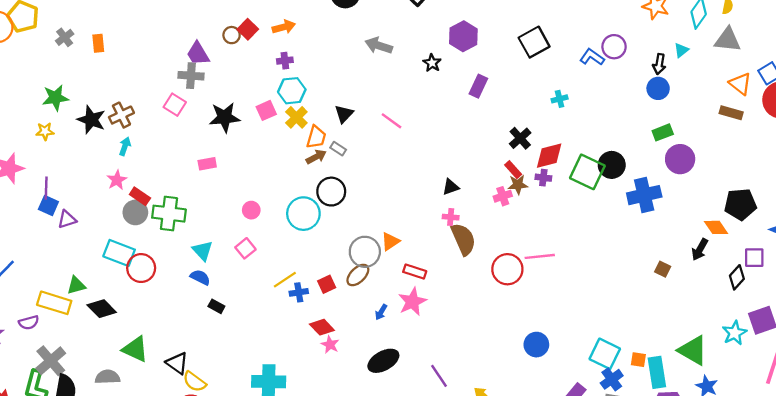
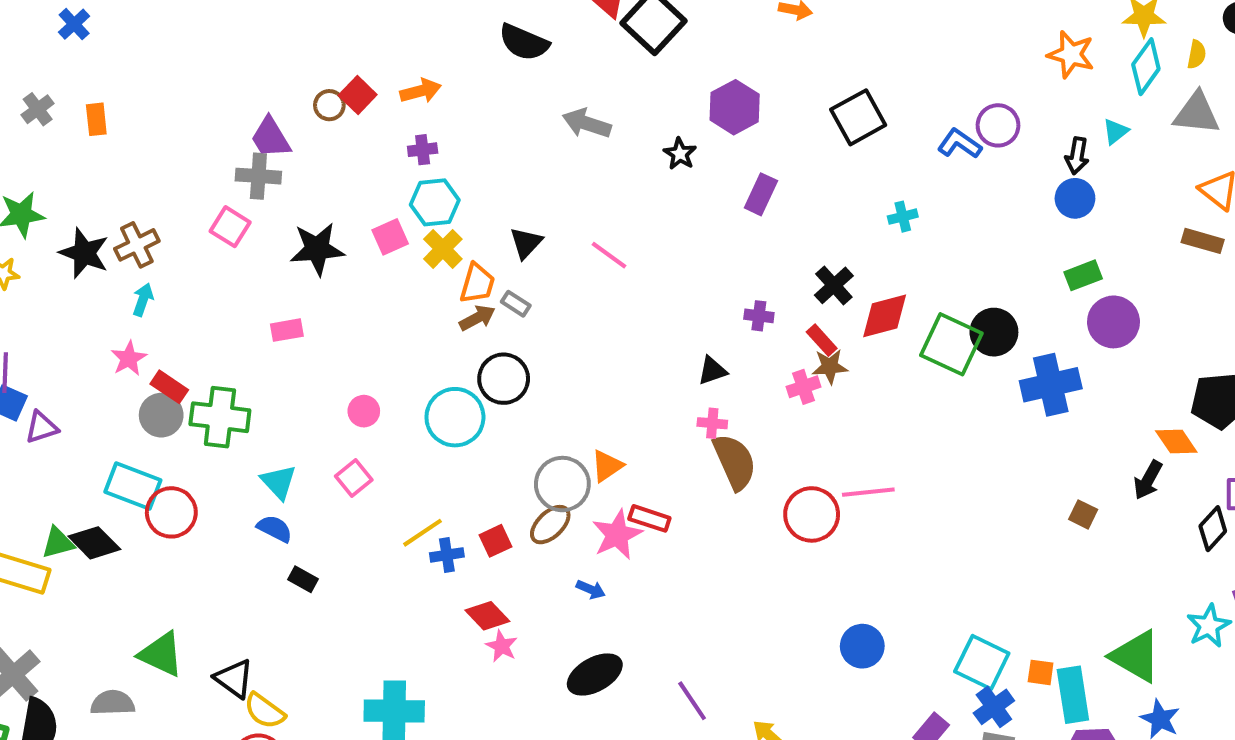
purple cross: (543, 178) -> (759, 316), moved
pink star: (412, 302) -> (617, 535), moved
black diamond: (102, 309) -> (94, 543), moved
blue arrow: (381, 312) -> (591, 589), turned -98

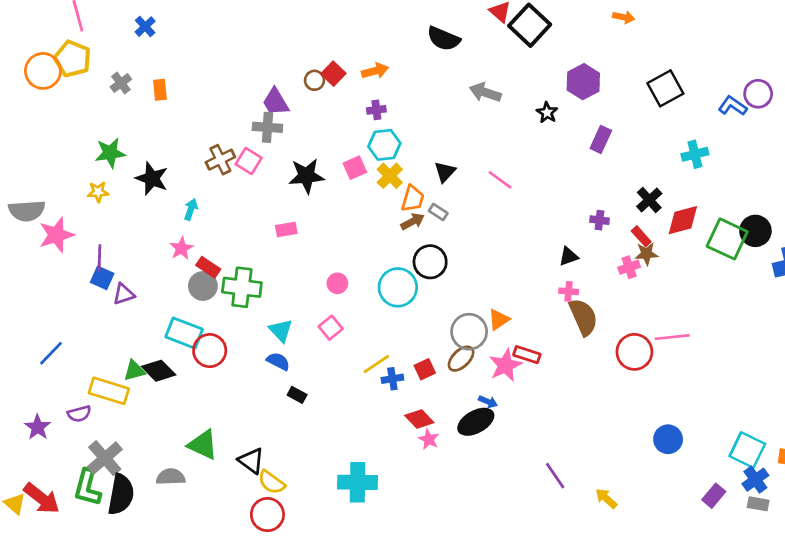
cyan cross: (903, 217) -> (695, 154), size x1.4
brown cross: (137, 245) -> (220, 160), moved
black ellipse: (595, 674) -> (476, 422), moved

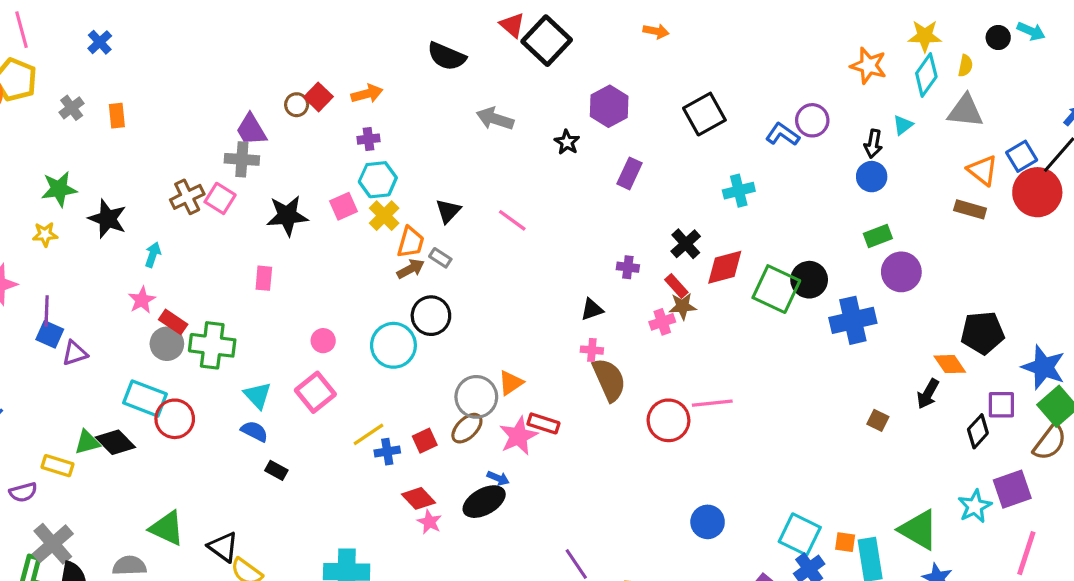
pink rectangle: (286, 230) -> (264, 278), turned -75
pink square: (331, 328) -> (315, 392), size x1.4
yellow rectangle: (109, 391) -> (58, 466), size x0.7

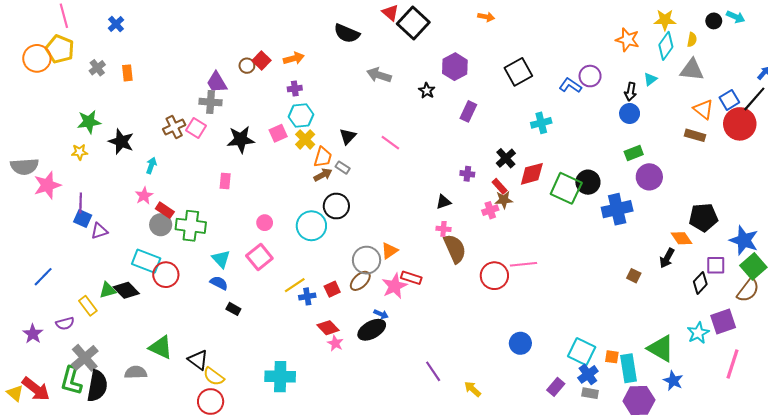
yellow rectangle: (58, 466) -> (88, 306), turned 36

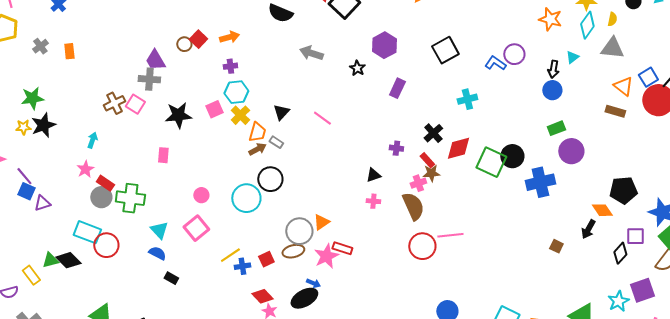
black star: (121, 142) -> (43, 125), moved, turned 30
purple line: (81, 203) -> (24, 176), turned -42
brown semicircle: (455, 249) -> (413, 206), moved
brown ellipse: (360, 281) -> (293, 251), turned 30

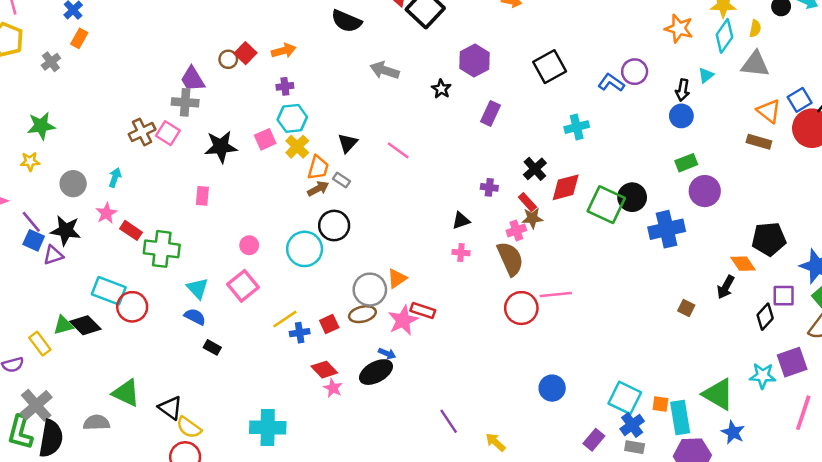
orange rectangle: (69, 51) -> (79, 38), moved, turned 35
black star: (43, 125) -> (66, 230), moved, turned 30
gray circle: (101, 197) -> (73, 184), moved
cyan star: (618, 301) -> (763, 376), turned 30

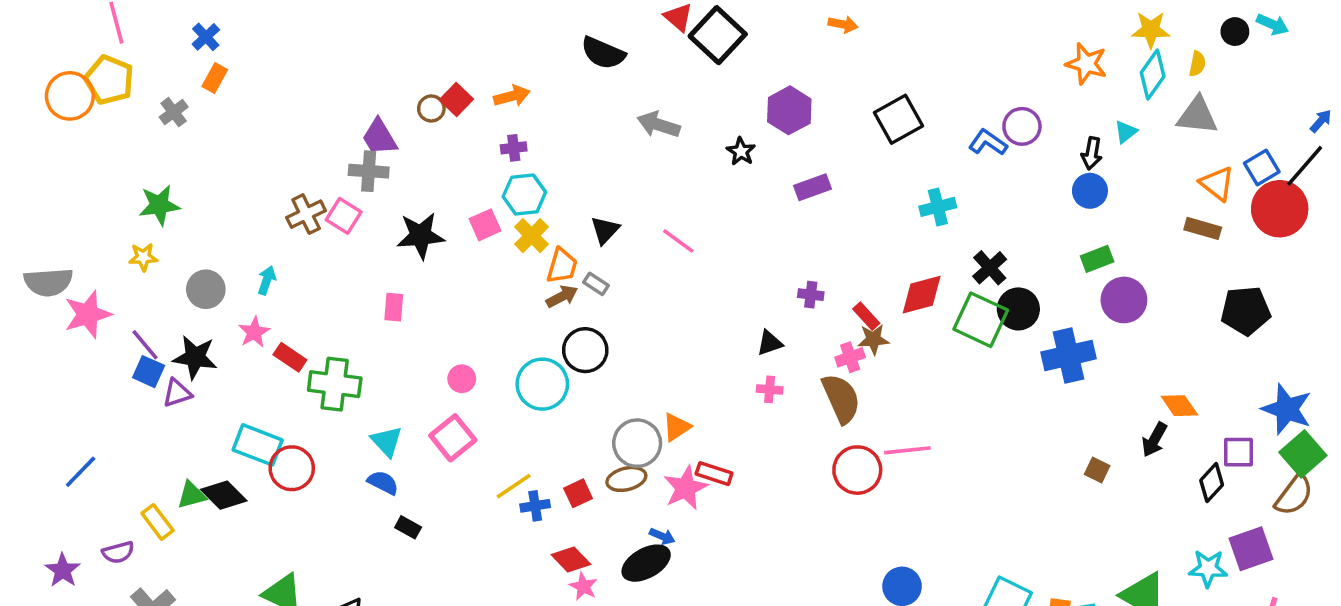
purple rectangle: (491, 113) -> (813, 187), turned 45
black cross: (535, 169) -> (990, 268), moved
black pentagon: (769, 239) -> (1246, 311), moved

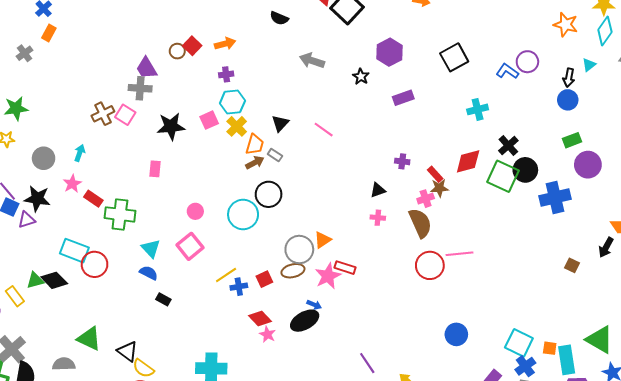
black semicircle: (603, 53) -> (279, 18), size x0.7

